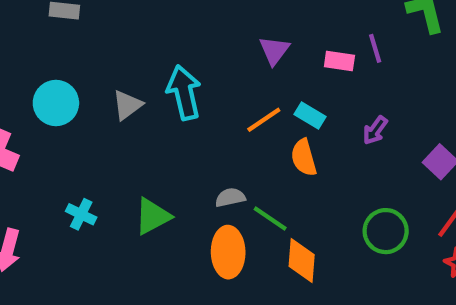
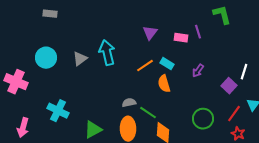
cyan cross: (81, 214) -> (58, 111), size x1.5
green triangle: (153, 216) -> (93, 130), moved

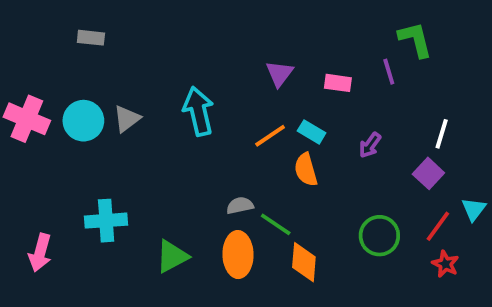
purple line: (198, 32) -> (389, 72), moved
gray triangle: (80, 59) -> (127, 119), moved
white line: (244, 72) -> (442, 134), moved
pink cross: (16, 82) -> (27, 119), moved
cyan cross: (58, 111) -> (106, 221), turned -30

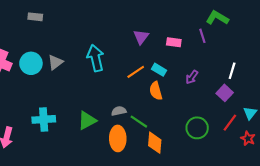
green L-shape: (415, 40) -> (217, 18), turned -45
green triangle: (172, 256) -> (87, 120), moved
red star: (445, 264) -> (248, 138), moved

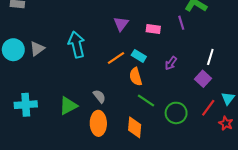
gray semicircle: (119, 111) -> (99, 96), turned 64
green line: (139, 122) -> (146, 100), moved

